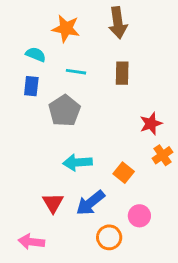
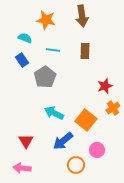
blue rectangle: (31, 86) -> (22, 60), turned -40
cyan arrow: (77, 162) -> (54, 113), turned 30
orange square: (124, 173) -> (86, 120), size x1.5
red triangle: (53, 203) -> (26, 141), moved

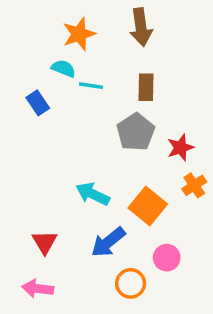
orange star: (46, 20) -> (79, 34), turned -30
cyan semicircle: (25, 38) -> (63, 68), moved
gray pentagon: (45, 77) -> (136, 132), moved

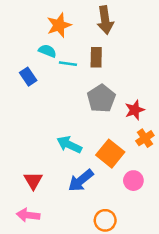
brown rectangle: (146, 87) -> (96, 57), moved
pink circle: (167, 258) -> (133, 181), moved
orange circle: (131, 283) -> (105, 220), moved

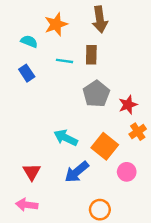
cyan semicircle: (47, 51) -> (29, 41), moved

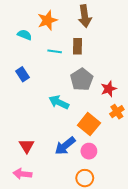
blue rectangle: (27, 73) -> (22, 74), moved
cyan arrow: (66, 138) -> (59, 102), moved
pink circle: (127, 172) -> (89, 151), moved

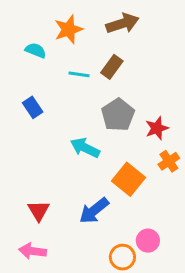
brown arrow: (85, 16) -> (122, 23), turned -100
brown rectangle: (77, 46) -> (112, 67), turned 35
pink circle: (89, 151) -> (148, 241), moved

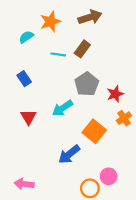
cyan semicircle: (36, 50) -> (26, 37), turned -56
cyan arrow: (85, 148) -> (63, 108), turned -60
red triangle: (39, 211) -> (28, 117), moved

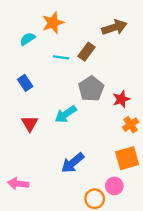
brown arrow: (90, 17) -> (114, 27), moved
orange square: (94, 131) -> (127, 158), moved, turned 35
pink arrow: (24, 184) -> (18, 184), moved

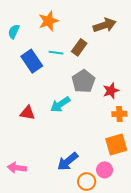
cyan semicircle: (27, 39) -> (14, 32), moved, turned -32
blue rectangle: (25, 83) -> (32, 61), moved, size x1.5
red triangle: (30, 123) -> (27, 113), turned -49
orange cross: (131, 125) -> (119, 114), turned 32
blue arrow: (73, 163) -> (68, 161), moved

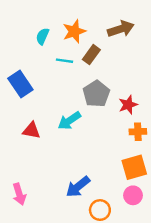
orange star: (49, 21) -> (74, 31), moved
cyan semicircle: (14, 32) -> (42, 36), moved
blue rectangle: (32, 61) -> (20, 84), moved
pink arrow: (17, 168) -> (19, 194), turned -114
pink circle: (105, 170) -> (133, 195), moved

